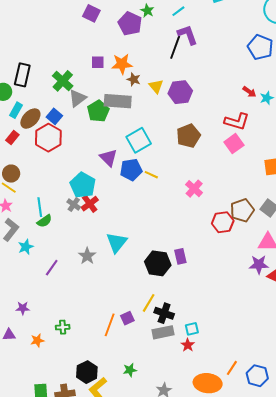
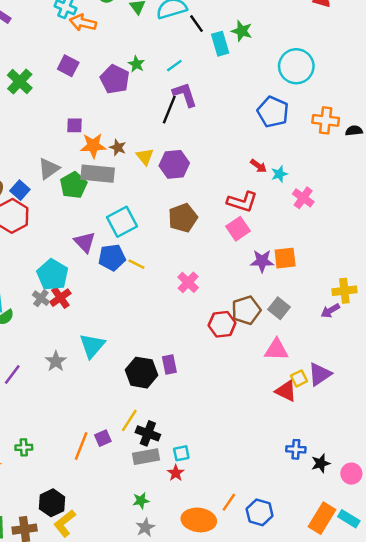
orange star: (122, 64) -> (93, 146), moved
green cross: (63, 81) -> (20, 82), moved
purple star: (259, 265) -> (262, 261), moved
green star: (130, 370) -> (141, 501), moved

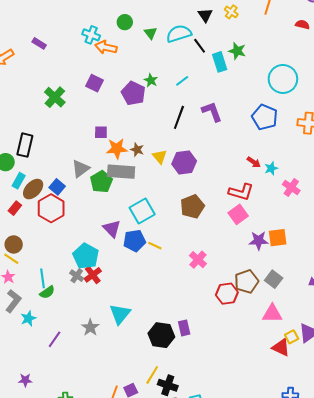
purple L-shape: (185, 95) -> (212, 112), moved

